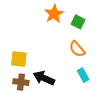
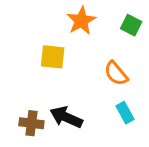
green square: (78, 22) -> (131, 25), moved
yellow square: (19, 59) -> (53, 57), moved

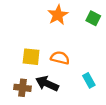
yellow square: (53, 57) -> (31, 57), moved
orange semicircle: (116, 73) -> (60, 58), moved, turned 144

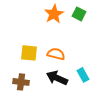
green square: (93, 18) -> (79, 14), moved
black arrow: (47, 84) -> (57, 78), moved

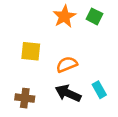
yellow square: (29, 53) -> (31, 51), moved
orange semicircle: (56, 54) -> (67, 64), turned -36

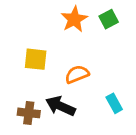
green square: (94, 16) -> (109, 19), turned 35
black arrow: (68, 93) -> (60, 106), moved

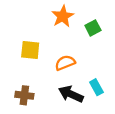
green square: (109, 19) -> (93, 28), moved
black arrow: (60, 106) -> (71, 94), moved

